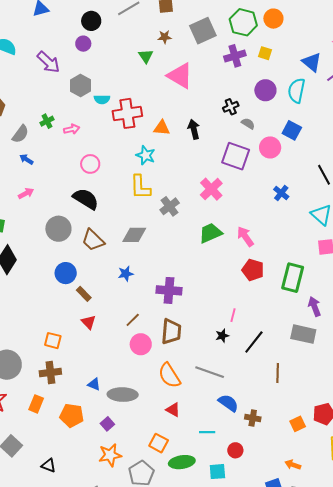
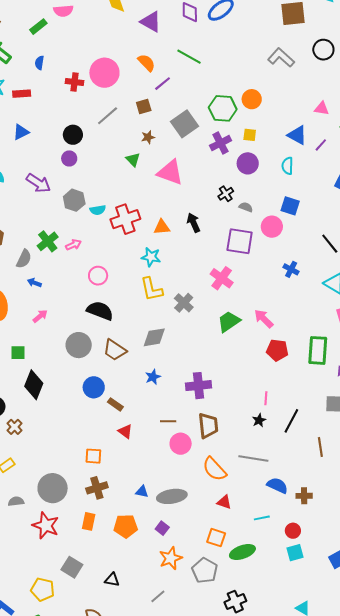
purple circle: (265, 90) -> (248, 163), moved
cyan semicircle: (296, 91) -> (287, 166), size x0.7
green cross: (47, 121) -> (48, 241), size x1.5
brown line: (133, 320) -> (168, 421), turned 56
cyan square: (217, 472) -> (295, 553), moved

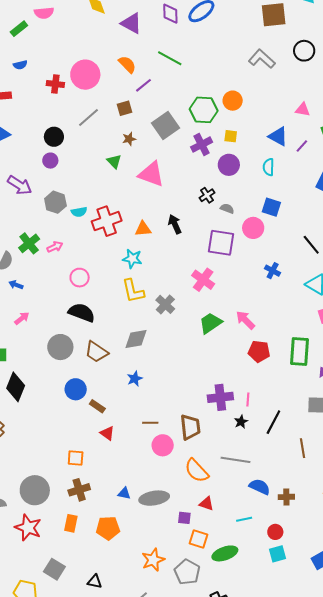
blue semicircle: (39, 63) -> (20, 65), turned -112
purple cross: (199, 386) -> (220, 397), moved
purple square: (162, 528) -> (184, 518), moved, turned -32

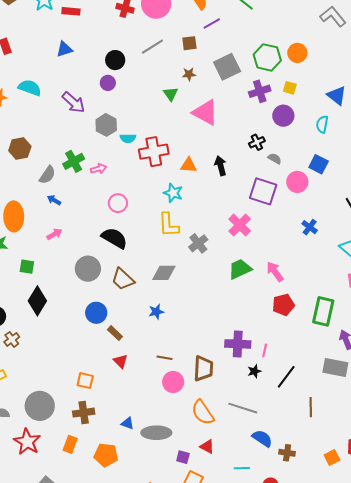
red pentagon: (259, 351) -> (283, 305), turned -30

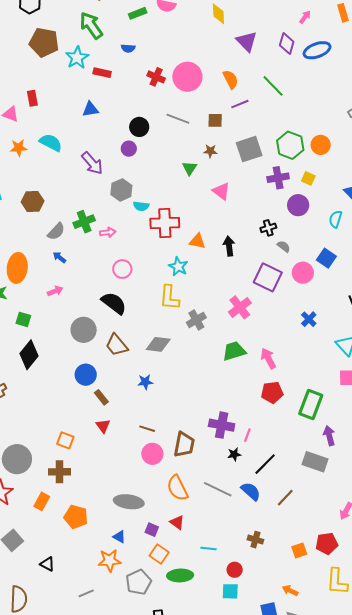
gray line: (152, 47) -> (178, 119), turned 45
pink triangle: (205, 112) -> (221, 191), size x0.7
brown line: (311, 407) -> (285, 498), turned 36
blue triangle: (127, 423) -> (119, 537), moved
blue semicircle: (262, 438) -> (251, 491), moved

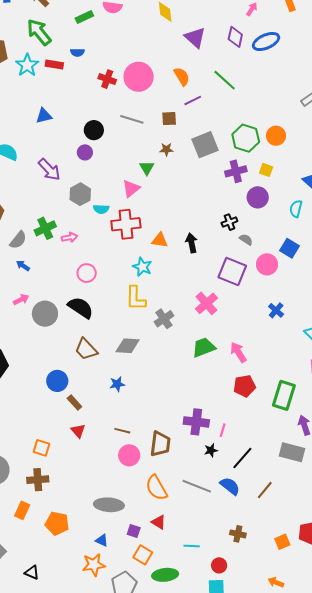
red rectangle: (102, 73) -> (54, 65), moved
pink triangle: (221, 191) -> (131, 189), moved, turned 48
gray circle: (84, 330) -> (45, 314), moved

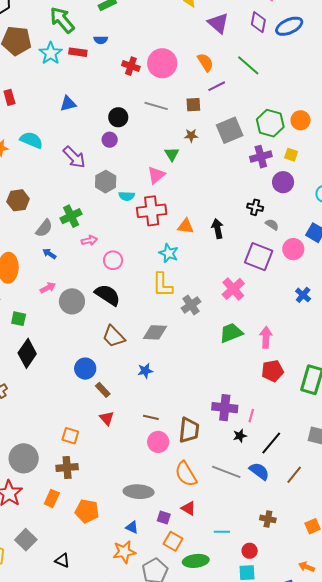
black cross: (229, 222) -> (255, 207), turned 35
pink arrow: (70, 237) -> (89, 240), moved
pink arrow: (238, 352) -> (266, 337), turned 35

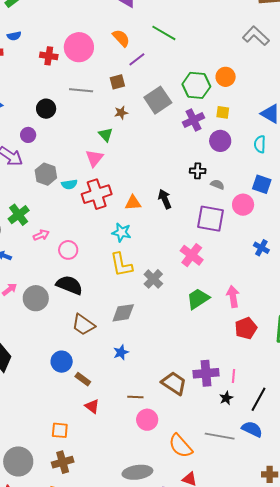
purple circle: (110, 140) -> (28, 135), moved
brown trapezoid: (189, 430) -> (174, 383), moved, turned -52

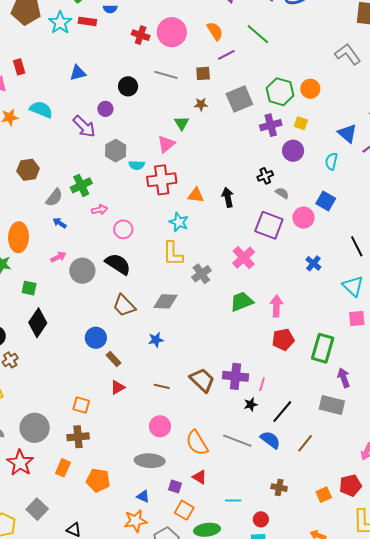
black cross: (198, 171) -> (265, 176), turned -35
red triangle: (92, 406) -> (118, 387), turned 42
pink circle: (147, 420) -> (160, 426), moved

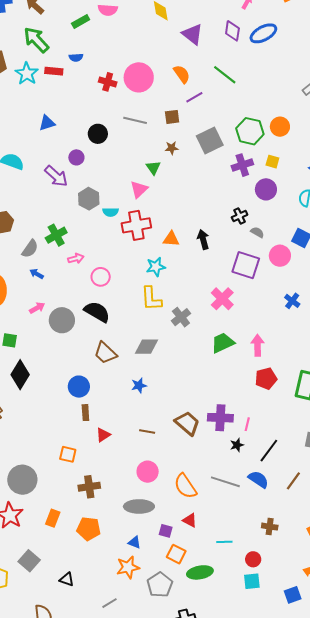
cyan star: (179, 222) -> (156, 267), turned -30
brown rectangle: (113, 359) -> (85, 413), moved, turned 42
brown cross: (78, 437) -> (89, 487), moved

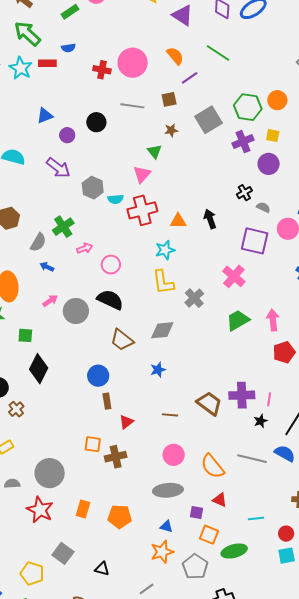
purple circle: (76, 157) -> (67, 135), moved
brown cross: (89, 487) -> (116, 457), moved

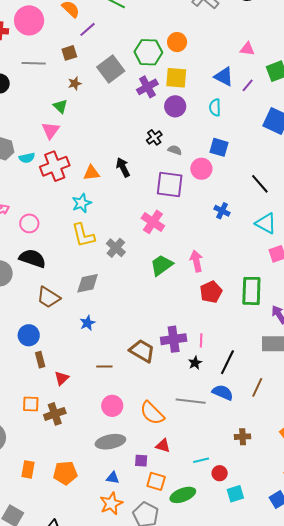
yellow square: (273, 136) -> (176, 78), size x1.6
red circle: (286, 534) -> (220, 473), moved

